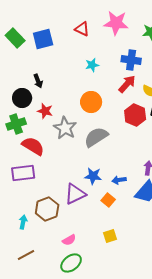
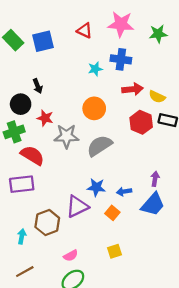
blue cross: (131, 60) -> (121, 59), moved
red arrow: (127, 84) -> (133, 89), turned 42
gray star: (65, 128) -> (66, 136), turned -30

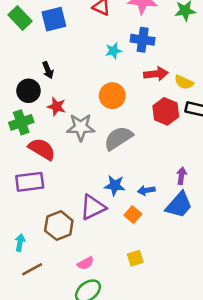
cyan arrow: (22, 236) -> (20, 243), moved
brown line: (25, 272) -> (32, 269), moved

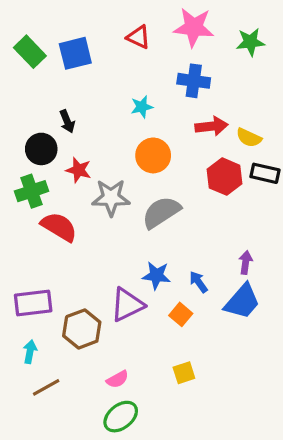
cyan star: (113, 51) -> (142, 107), moved
purple rectangle: (30, 182) -> (33, 303), moved
blue arrow: (146, 190) -> (199, 282), turned 63

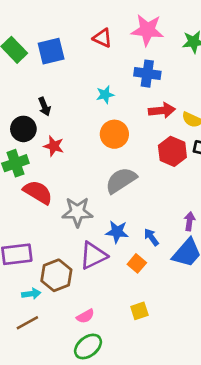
gray star: (111, 198) -> (77, 212), moved
cyan arrow: (30, 352) -> (31, 294), moved, turned 72

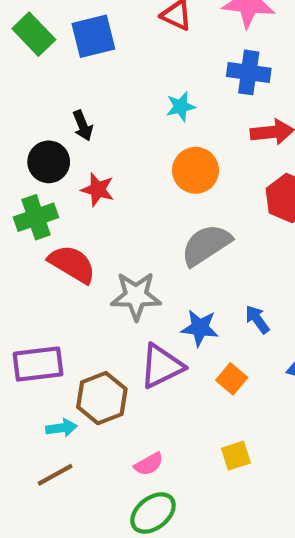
blue arrow: (151, 237) -> (257, 319), moved

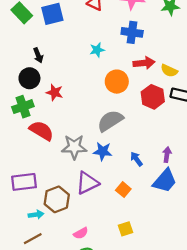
black arrow: (83, 126) -> (38, 55), moved
orange circle: (196, 170) -> (117, 82), moved
blue star: (200, 328) -> (103, 151), moved

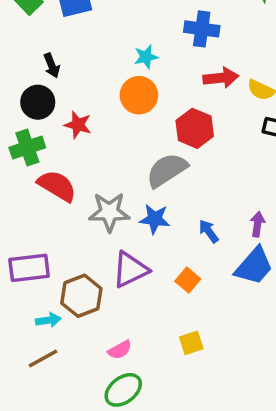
orange circle: (117, 82) -> (139, 95), moved
red hexagon: (153, 97) -> (195, 128), moved

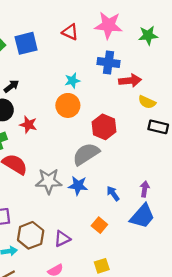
black arrow: (52, 66) -> (11, 86), turned -105
red arrow: (221, 78) -> (130, 81), moved
purple triangle: (130, 270) -> (62, 239), moved, size x0.7

